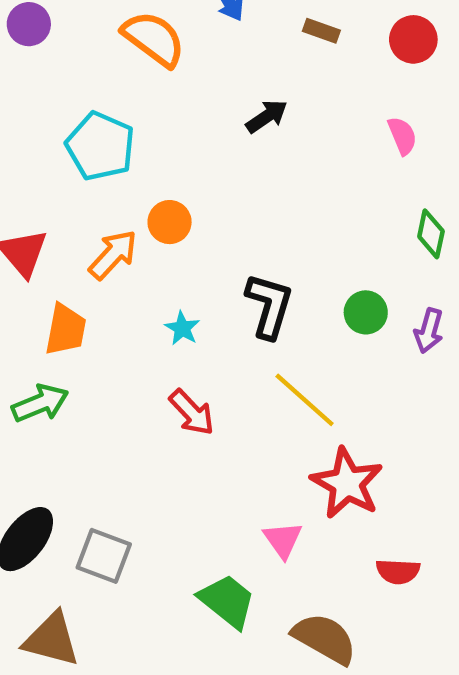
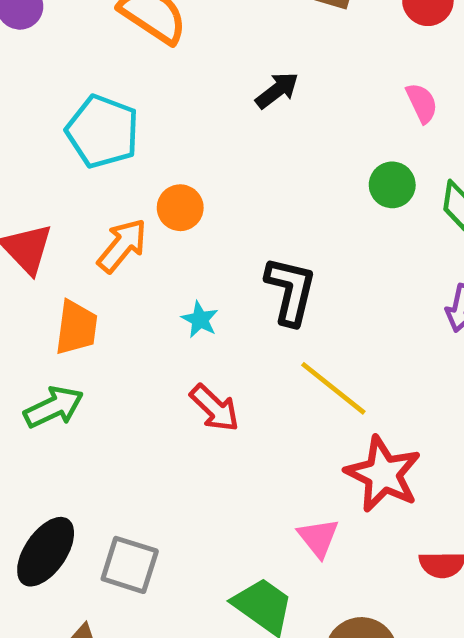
green circle: (366, 312) -> (392, 185), moved

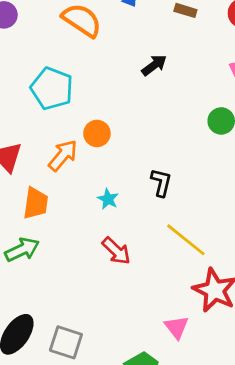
black L-shape: (291, 291) -> (161, 183), size x0.7

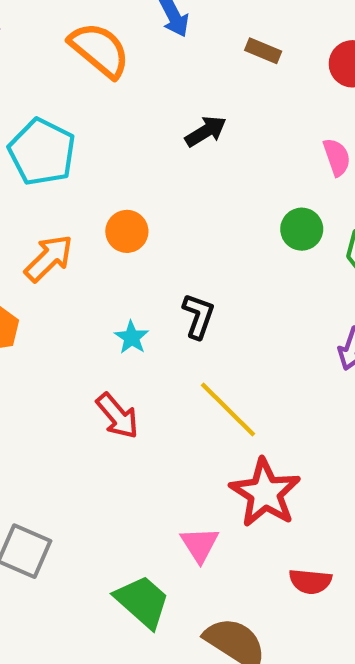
orange circle: (97, 133) -> (127, 231), moved
cyan star: (108, 199) -> (132, 337), moved

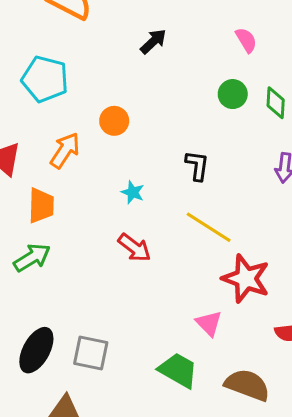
black L-shape: (198, 316) -> (197, 166), moved

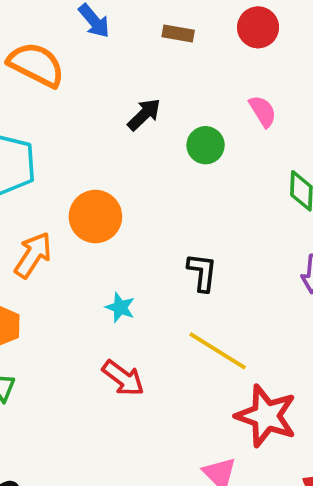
green circle: (233, 94) -> (206, 145), moved
orange circle: (114, 121) -> (95, 217), size x1.4

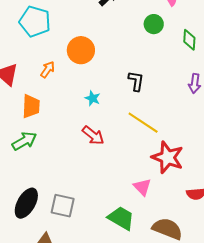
green circle: (206, 145) -> (154, 24), moved
orange arrow: (33, 255) -> (48, 69), size x0.7

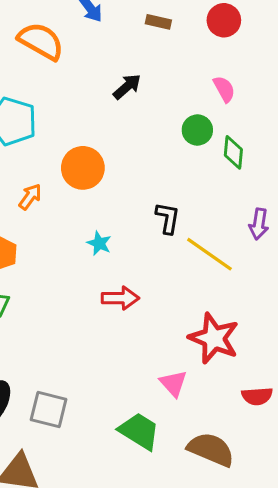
green diamond: (189, 40) -> (233, 152), moved
yellow line: (143, 123) -> (209, 254), moved
red arrow: (93, 135) -> (120, 298), moved, turned -40

